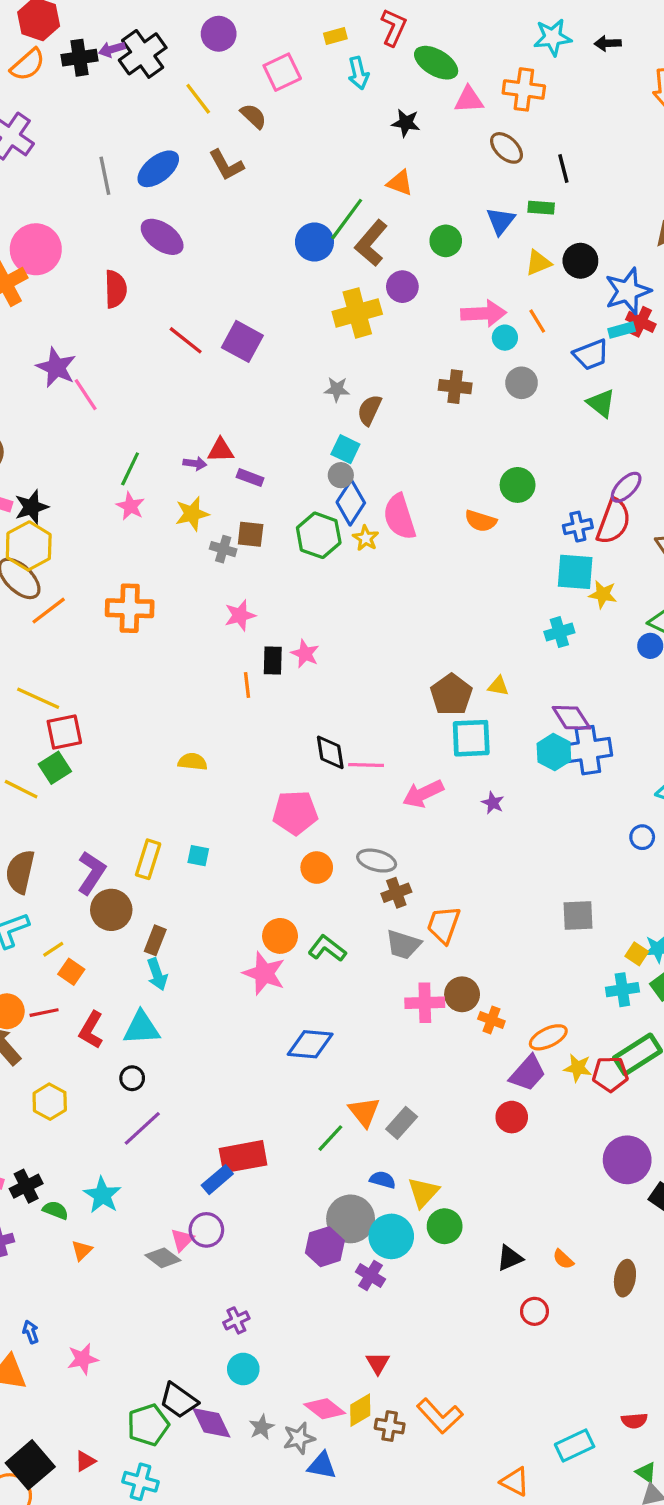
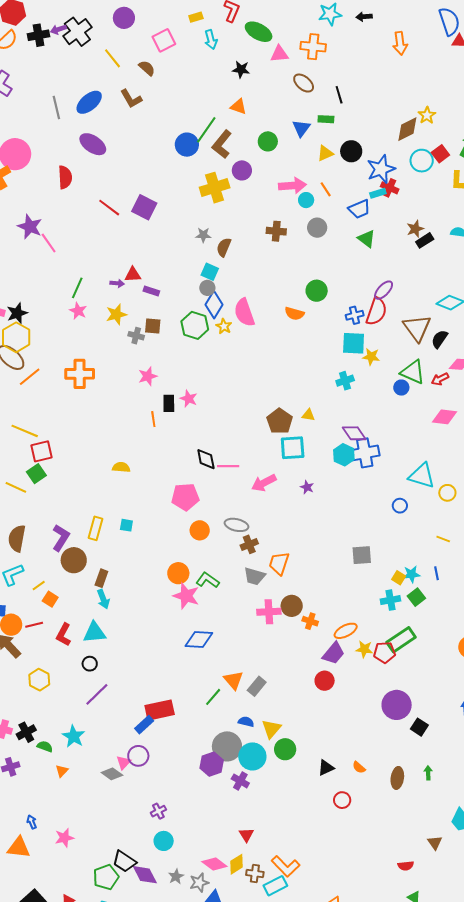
pink star: (264, 973) -> (186, 596), moved
cyan rectangle: (575, 1446) -> (275, 886), moved

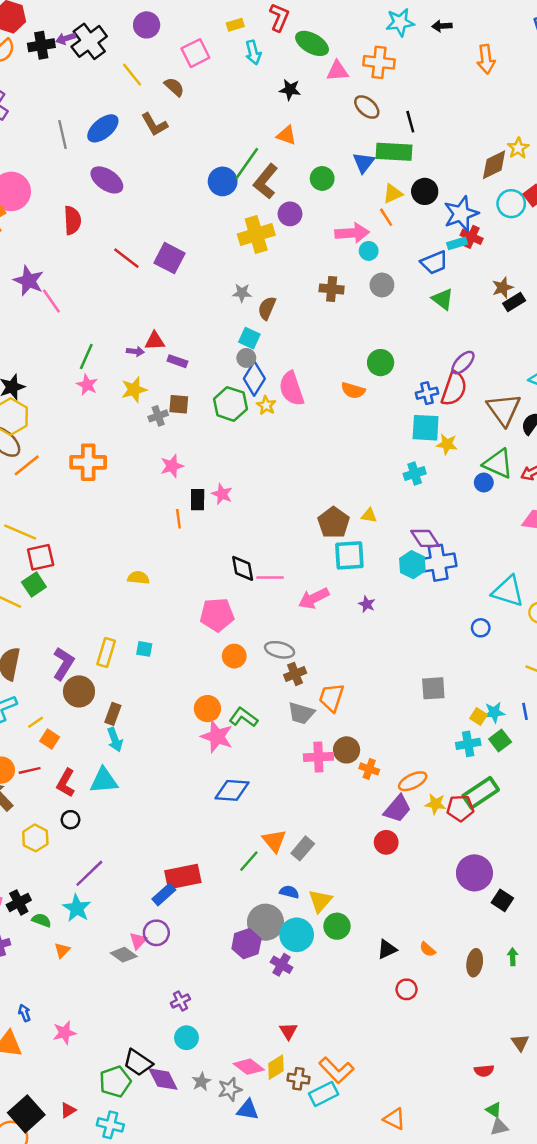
green rectangle: (326, 119) -> (394, 152), size x1.8
orange line: (326, 189) -> (386, 217), moved
gray cross: (136, 336) -> (158, 416), turned -35
black circle: (90, 664) -> (70, 820), moved
purple line: (97, 694) -> (89, 873), moved

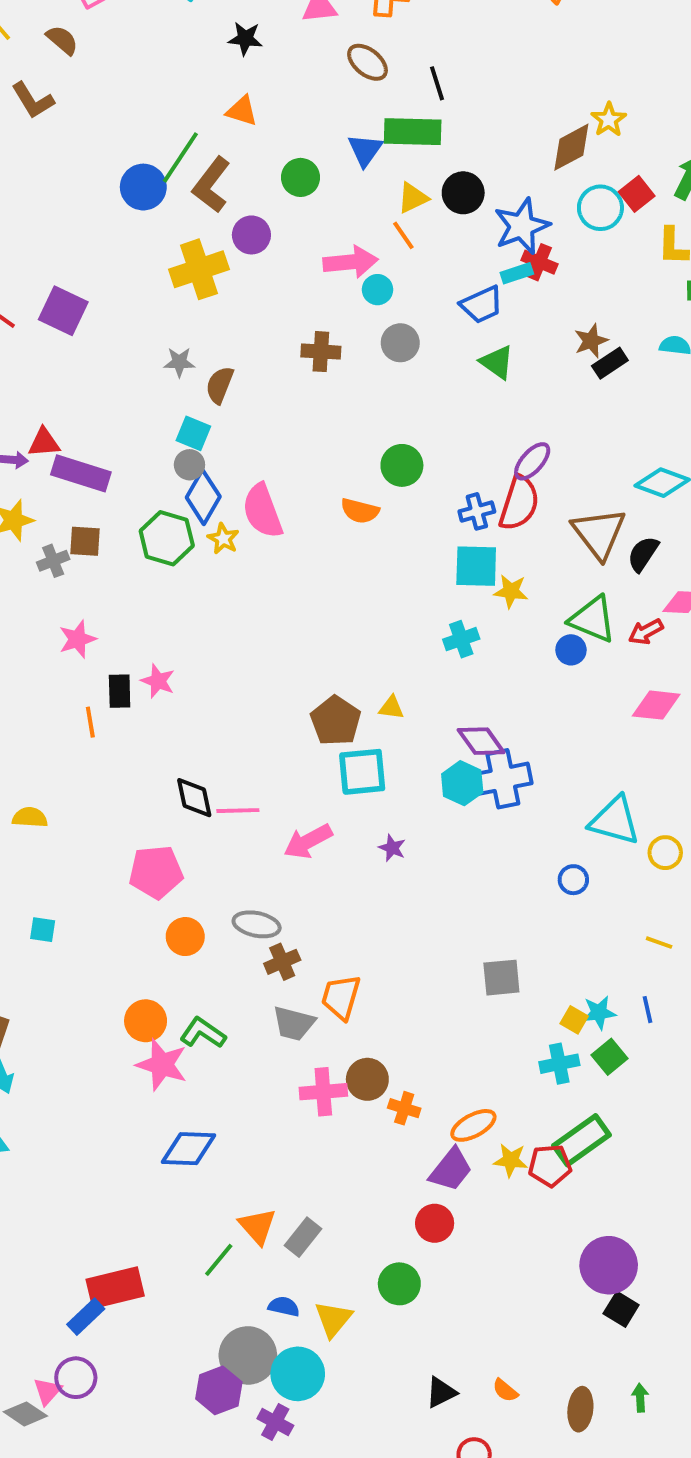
purple rectangle: (177, 361) -> (81, 473), size x1.8
purple circle: (474, 873) -> (609, 1265), moved
green circle: (337, 926) -> (399, 1284), moved

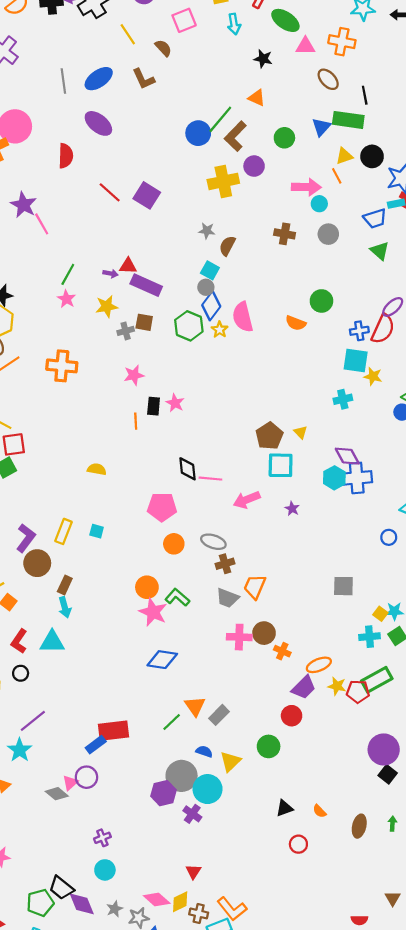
yellow triangle: (391, 708) -> (300, 432), turned 32

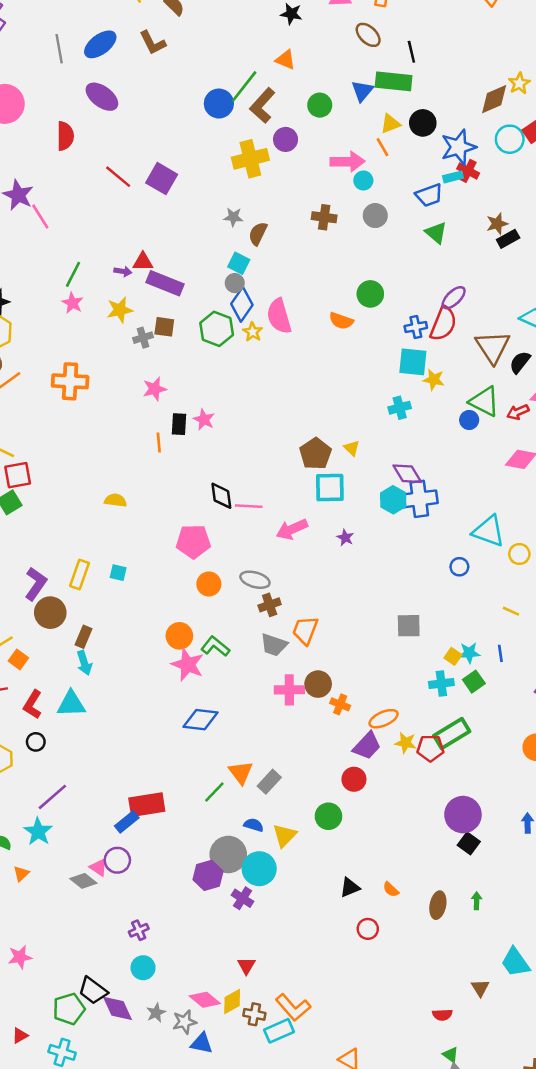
pink triangle: (70, 783) -> (99, 867), turned -42

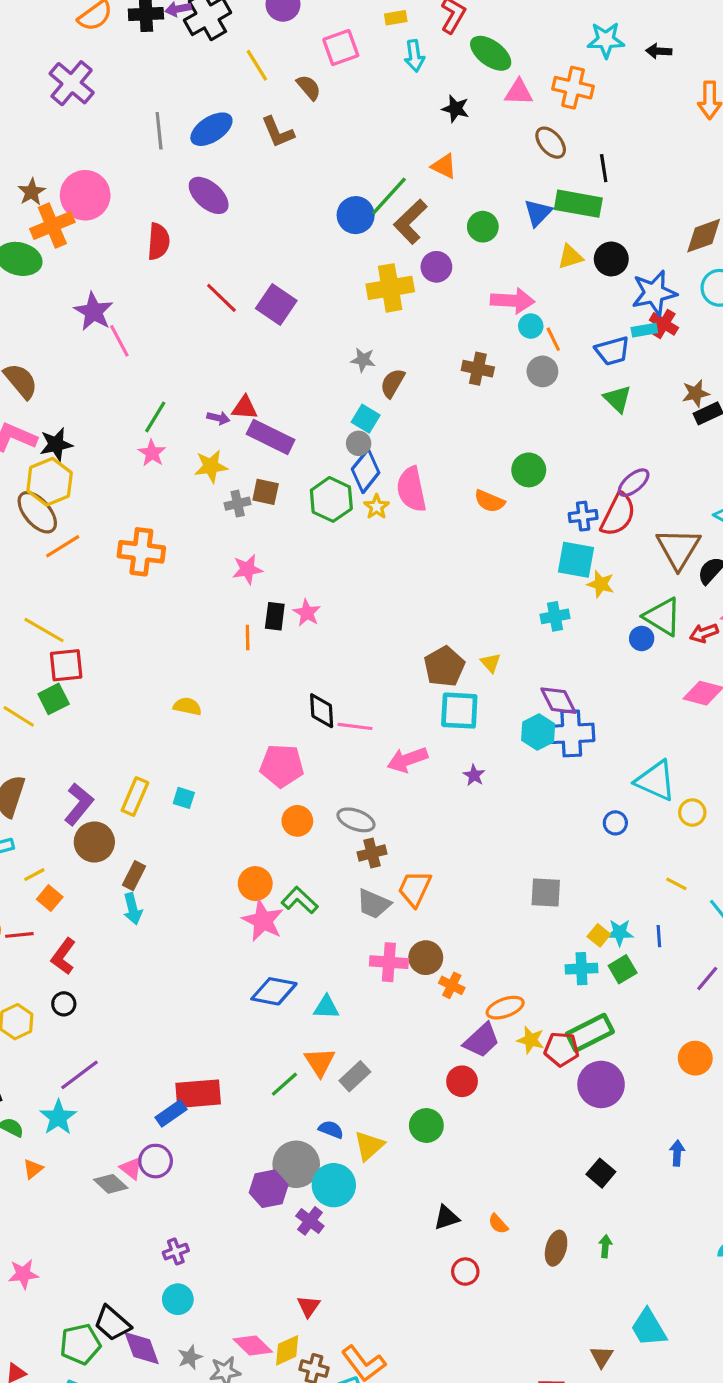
orange line: (383, 147) -> (553, 339), moved
cyan triangle: (71, 704) -> (326, 1007), moved, size x0.7
purple circle: (463, 815) -> (601, 1084), moved

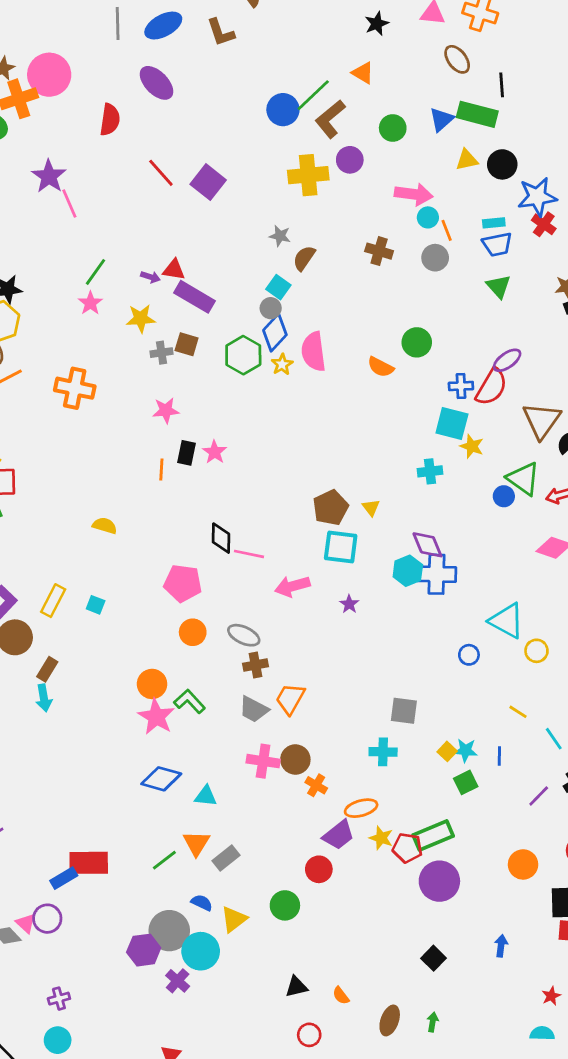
black star: (456, 109) -> (377, 24), turned 30
cyan rectangle: (644, 330) -> (494, 223), moved
cyan cross: (582, 969) -> (383, 752), moved

